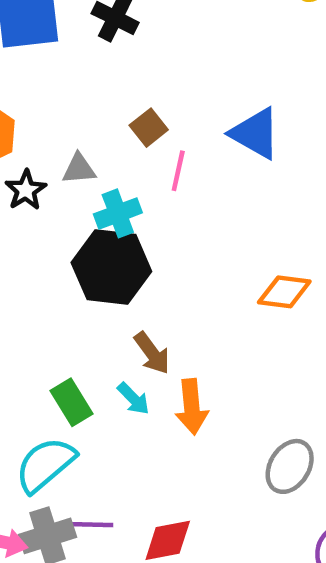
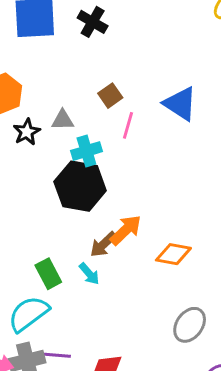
orange diamond: (284, 292) -> (173, 254), moved
brown arrow: (152, 353) -> (103, 244), turned 80
orange arrow: (192, 407) -> (126, 230), moved, turned -132

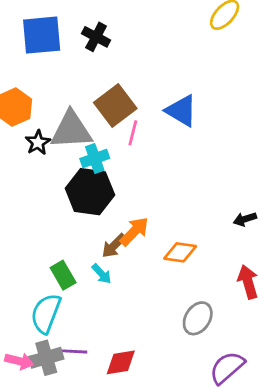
brown square: (110, 96) -> (115, 106), size x1.8
gray triangle: (63, 120) -> (71, 130), size x2.0
cyan semicircle: (28, 314) -> (46, 313), turned -30

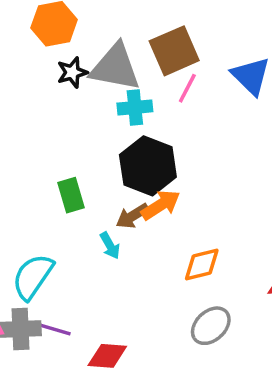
black hexagon: (90, 192) -> (148, 166), moved
orange diamond: (180, 252) -> (202, 264), moved, turned -36
green rectangle: (63, 275) -> (71, 195), moved

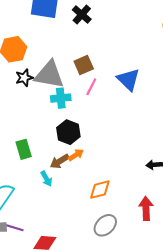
brown square: (174, 51) -> (84, 65), size x0.7
black hexagon: (148, 166) -> (68, 132), size x0.7
orange arrow: (161, 205) -> (76, 155), size x0.7

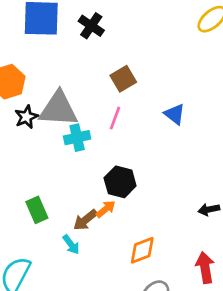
brown square: (84, 65) -> (123, 79), moved
blue triangle: (128, 80) -> (175, 114), moved, size x0.7
black hexagon: (68, 132) -> (120, 182), moved

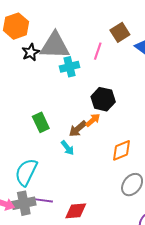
brown square: (123, 79) -> (120, 32), moved

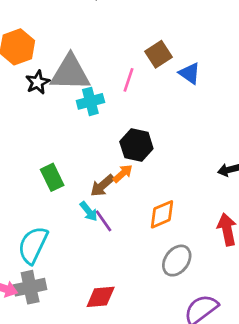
purple line: (44, 200) -> (104, 221), moved, turned 48

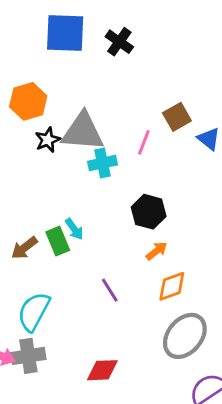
orange arrow: (123, 173) -> (157, 251), moved
brown arrow: (102, 186) -> (24, 248), moved
cyan arrow: (89, 211) -> (74, 229), moved
gray ellipse: (177, 261) -> (185, 336), size x1.4

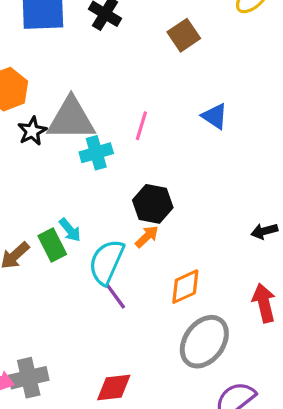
brown square: (177, 117) -> (184, 35), moved
orange arrow: (157, 251) -> (147, 237), moved
cyan semicircle: (34, 312) -> (106, 262), moved

